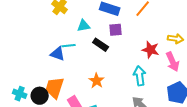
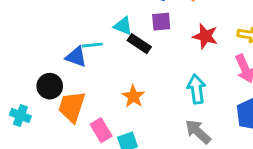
cyan triangle: (84, 26) -> (123, 26), moved, turned 32
red star: (151, 50) -> (205, 36), moved
black circle: (40, 96) -> (50, 86), moved

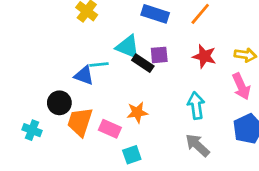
purple square: (161, 22) -> (159, 55), moved
cyan triangle: (123, 26) -> (128, 47), size x1.4
orange star: (133, 96) -> (137, 112), turned 30
pink rectangle: (101, 130) -> (110, 129), moved, turned -35

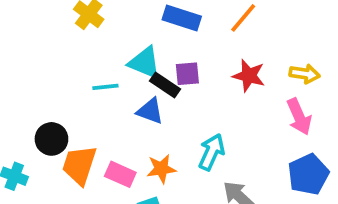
blue triangle: (84, 75) -> (150, 111), moved
cyan arrow: (196, 106) -> (212, 152), moved, turned 32
orange star: (137, 112) -> (161, 169), moved

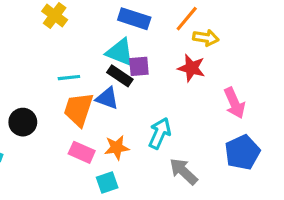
cyan triangle: (145, 63) -> (120, 52), moved
yellow arrow: (305, 74) -> (206, 38), moved
orange trapezoid: (79, 165) -> (78, 109), moved

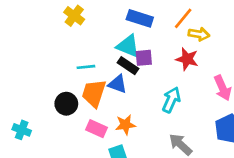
black circle: (23, 122) -> (66, 104), moved
cyan arrow: (160, 133) -> (171, 100), moved

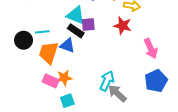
cyan arrow: (171, 100) -> (107, 81), moved
black circle: (66, 104) -> (24, 40), moved
orange star: (125, 125) -> (64, 78), moved

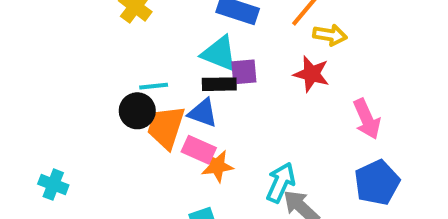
black rectangle: (76, 31) -> (219, 84), turned -35
black circle: (24, 40) -> (137, 111), moved
orange star: (64, 78) -> (217, 166), moved
pink rectangle: (51, 81) -> (199, 150), moved

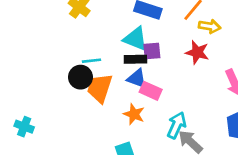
blue triangle: (203, 113) -> (137, 78), moved
pink rectangle: (199, 150) -> (151, 91), moved
orange star: (217, 166) -> (134, 114), turned 30

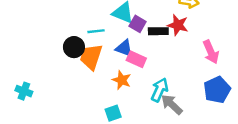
purple square: (152, 51) -> (138, 24), turned 35
black rectangle: (135, 59) -> (158, 31), moved
cyan line: (91, 61) -> (96, 31), moved

